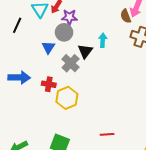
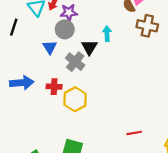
red line: (107, 134) -> (134, 133), moved

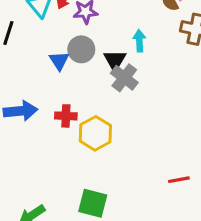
gray circle: (65, 29) -> (81, 49), moved
gray cross: (75, 62) -> (124, 78), moved

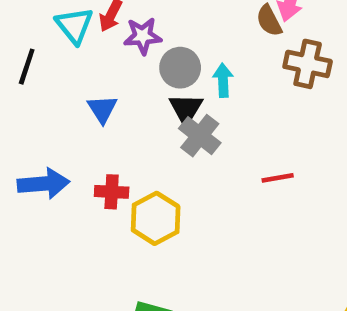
gray circle: (81, 49) -> (180, 68), moved
red line: (179, 180) -> (278, 178), moved

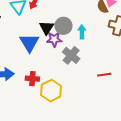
purple star: (143, 36) -> (54, 39), moved
blue triangle: (102, 109) -> (29, 43), size x1.5
black triangle: (186, 109) -> (47, 28), moved

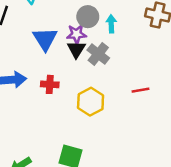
black triangle: (47, 28) -> (76, 49), moved
red line: (104, 75) -> (140, 90), moved
yellow hexagon: (51, 91) -> (91, 102), moved

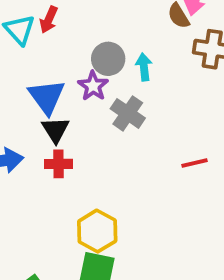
purple star: (76, 34) -> (93, 86), turned -30
black triangle: (76, 49) -> (55, 130), moved
yellow hexagon: (91, 102) -> (97, 231), moved

